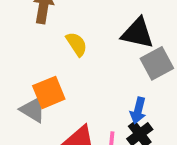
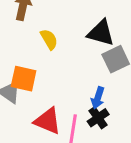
orange square: (49, 92) -> (24, 79), turned 32

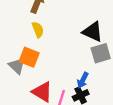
yellow semicircle: (49, 39) -> (38, 30), moved

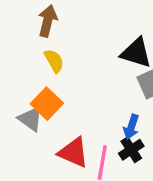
orange square: (29, 57) -> (47, 104), turned 30

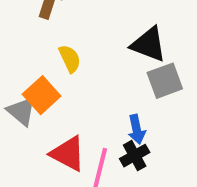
yellow semicircle: (54, 61) -> (70, 59), moved
blue arrow: (131, 127) -> (137, 129), turned -35

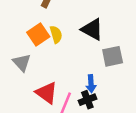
black triangle: (149, 44) -> (92, 29), moved
orange square: (42, 95) -> (38, 34), moved

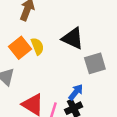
blue arrow: (91, 84) -> (76, 92), turned -133

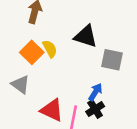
gray square: (95, 63) -> (112, 60), turned 35

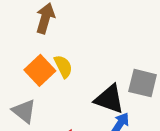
black triangle: (86, 36) -> (109, 99), moved

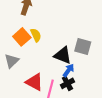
gray triangle: (24, 111) -> (12, 61), turned 35

